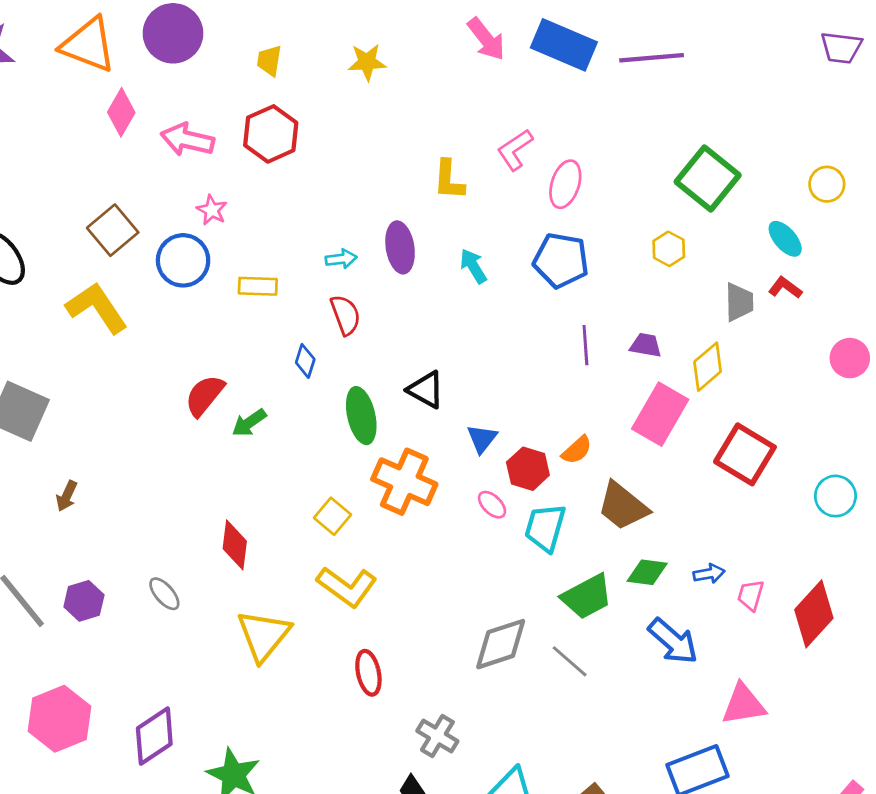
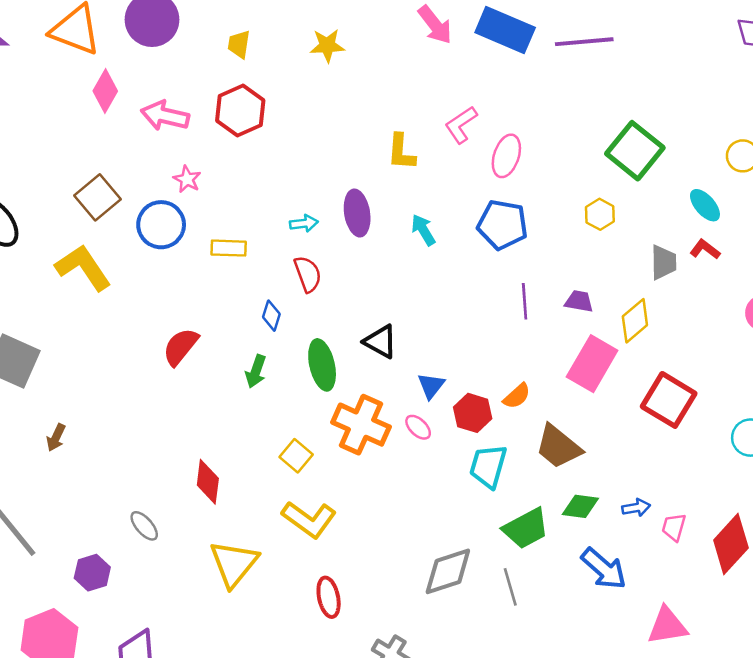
green arrow: (249, 423) -> (256, 371), moved, turned -36
pink ellipse: (492, 505) -> (418, 427), moved
purple hexagon: (84, 601) -> (92, 573), moved
gray line: (570, 661) -> (510, 587), turned 33

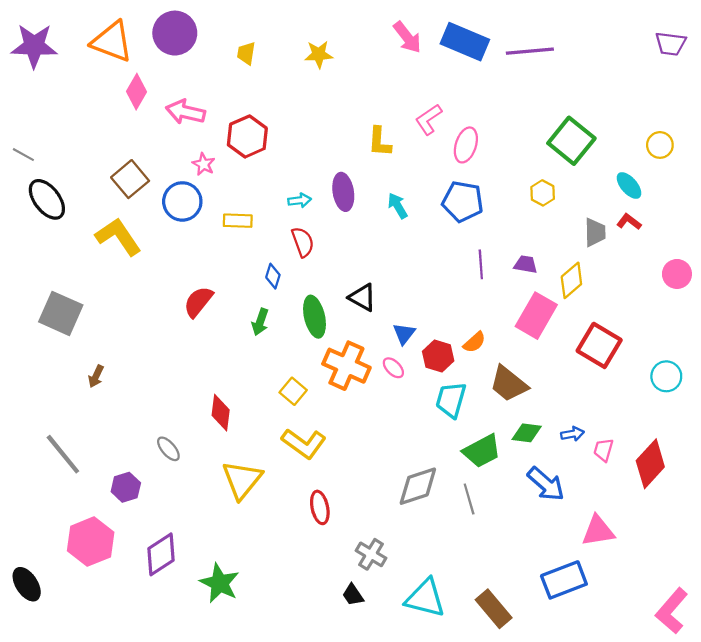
red hexagon: (240, 110) -> (247, 136), moved

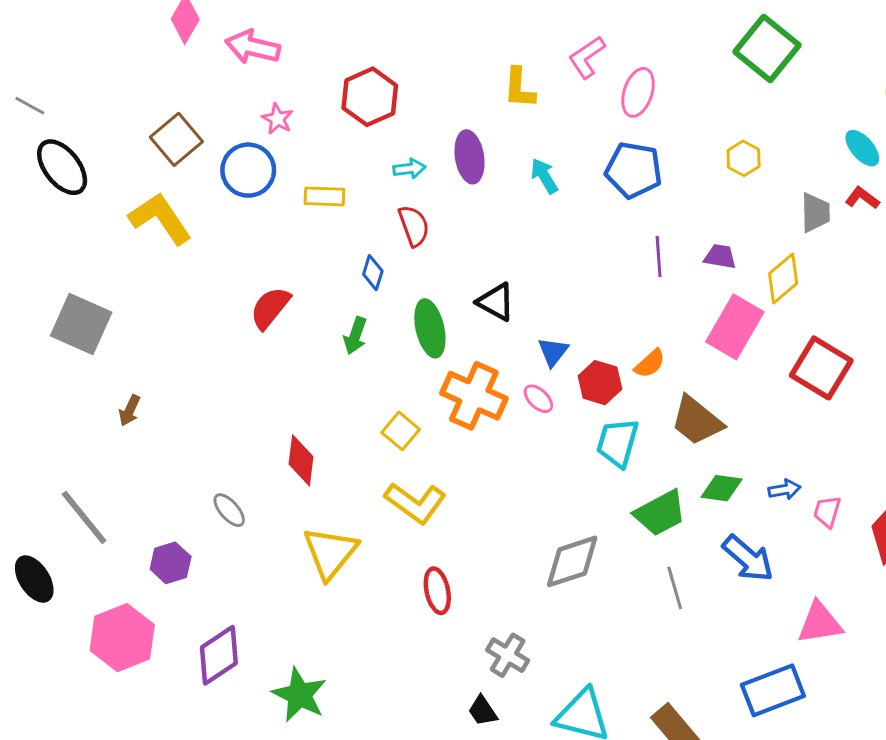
red hexagon: (247, 136) -> (370, 97), moved
green square: (571, 141) -> (767, 48), moved
gray line: (469, 499) -> (675, 588), moved
black ellipse: (27, 584) -> (34, 579), moved

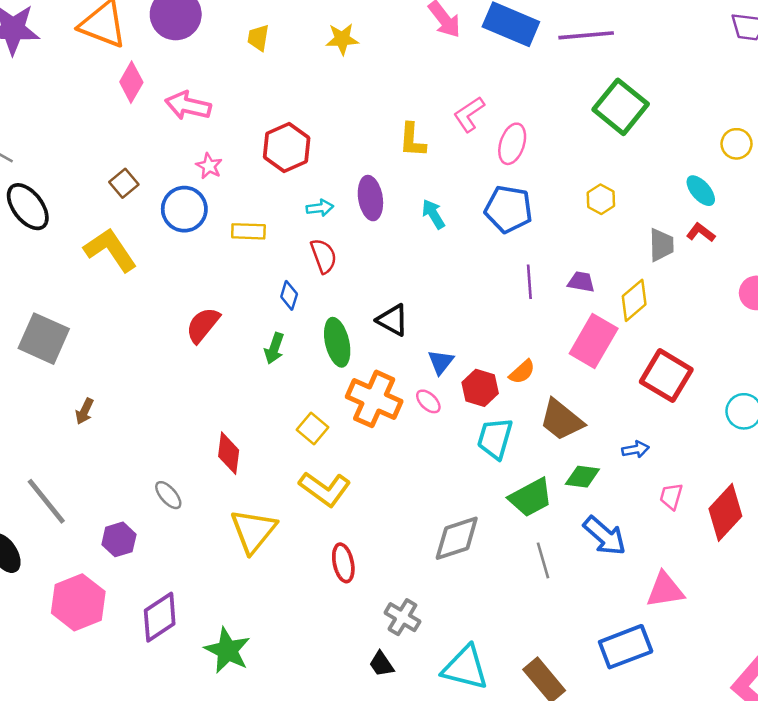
brown square: (176, 139) -> (124, 183), size x0.7
blue arrow: (785, 490) -> (635, 449), moved

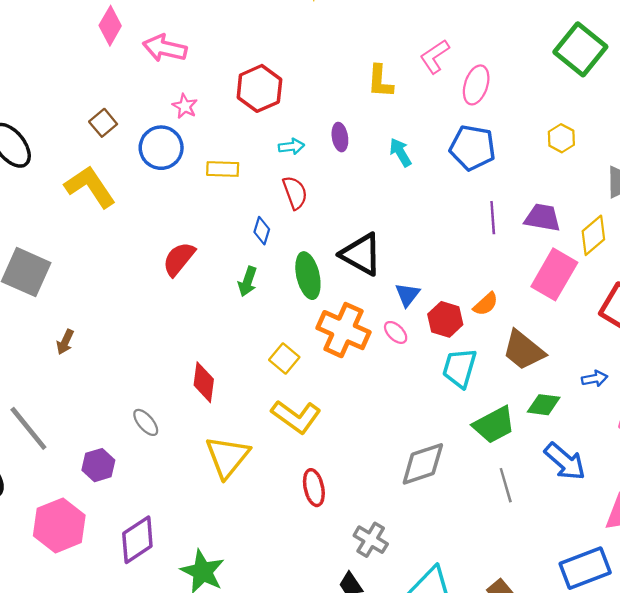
purple ellipse: (370, 198) -> (340, 137), size x0.7
purple trapezoid: (581, 282) -> (542, 218), size x1.4
black triangle: (393, 320) -> (361, 254), size x1.4

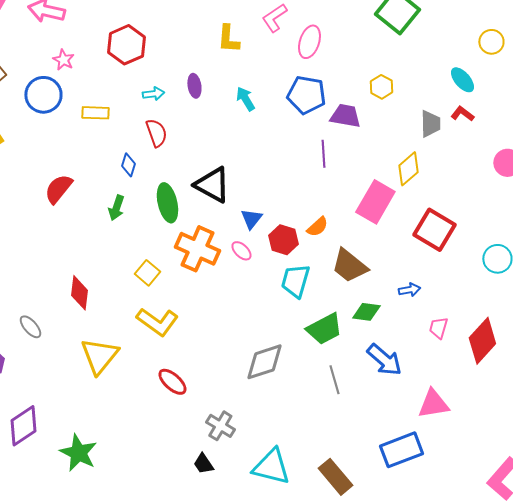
purple trapezoid: (542, 218) -> (345, 116), moved
red ellipse: (314, 488) -> (172, 382), turned -36

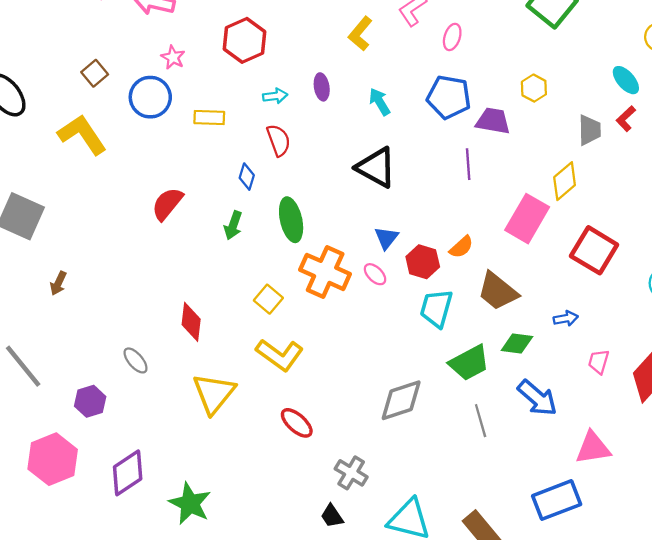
yellow L-shape: (228, 39) -> (360, 34), turned 36
pink ellipse: (309, 42) -> (452, 37), size x0.7
red L-shape: (462, 114) -> (626, 119), turned -80
black triangle: (212, 185) -> (376, 168), moved

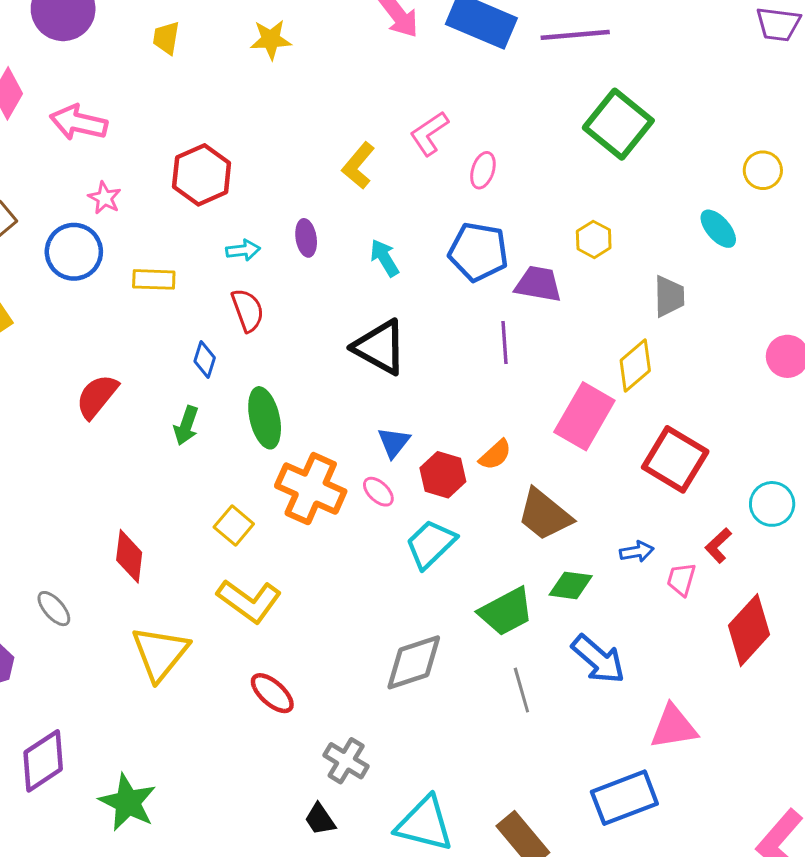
red L-shape: (626, 119) -> (718, 545), moved
cyan trapezoid: (436, 308) -> (431, 544), moved, turned 30
pink trapezoid: (599, 362) -> (681, 579), moved

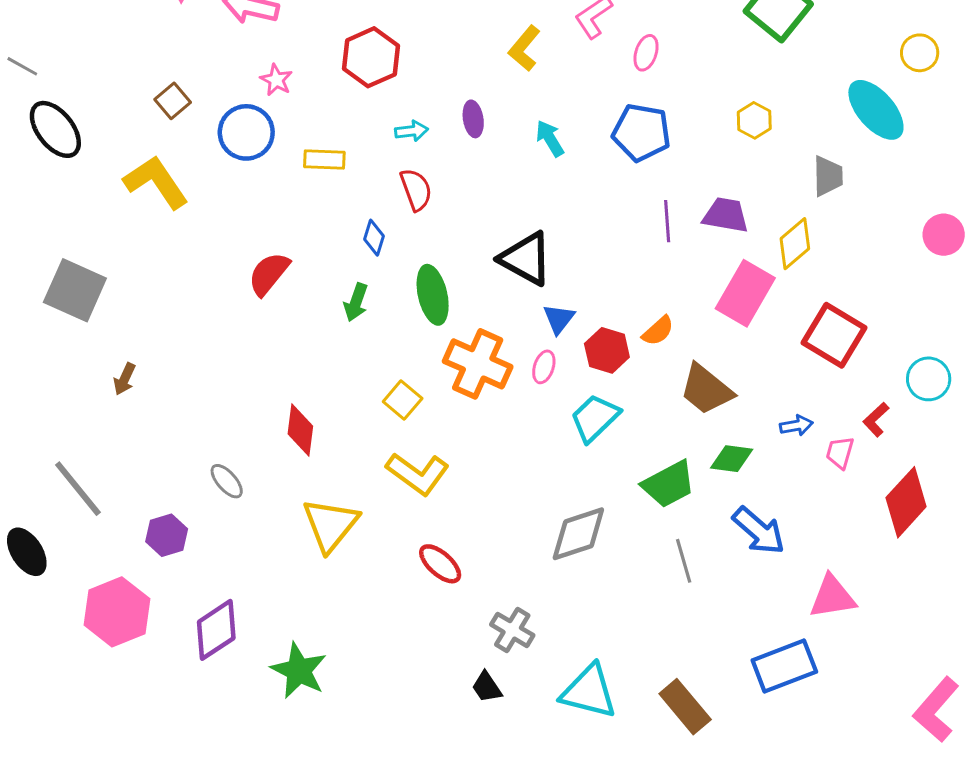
cyan ellipse: (718, 229) -> (876, 110), size x1.6
purple trapezoid: (538, 284) -> (726, 215), moved
black triangle: (380, 347) -> (526, 259), moved
pink ellipse: (378, 492) -> (544, 367), turned 64

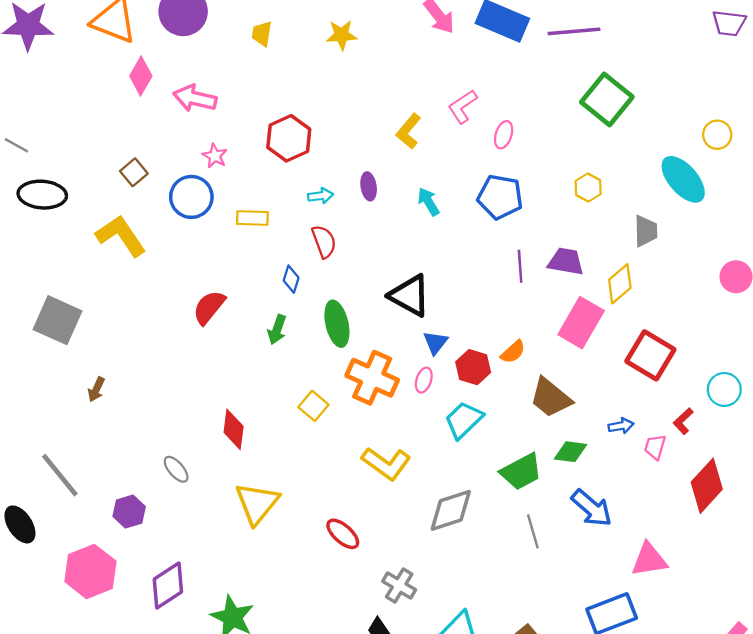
black ellipse: (55, 129) -> (42, 195), turned -48
yellow L-shape: (418, 474) -> (386, 463), moved

